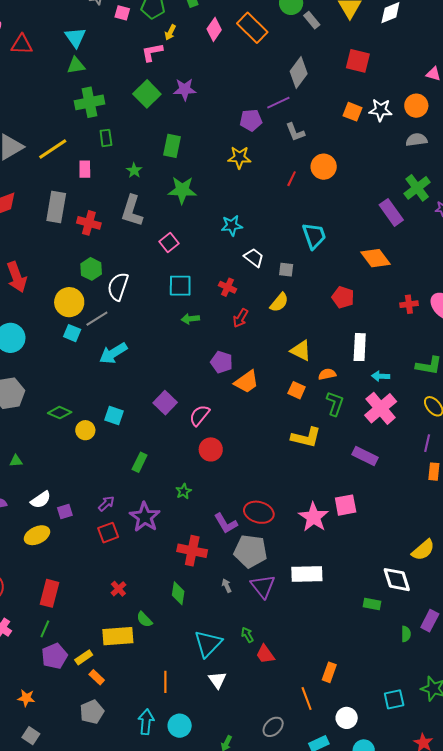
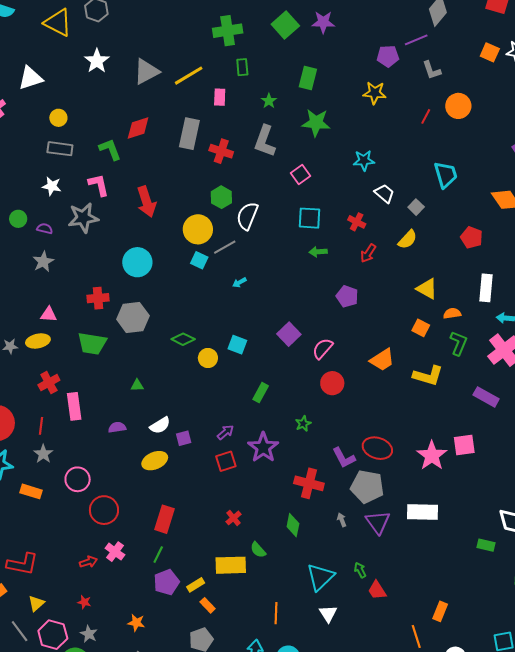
gray square: (286, 270) -> (416, 207), turned 35
cyan arrow: (113, 353) -> (239, 282), size x0.5
orange trapezoid: (247, 382) -> (382, 360), moved

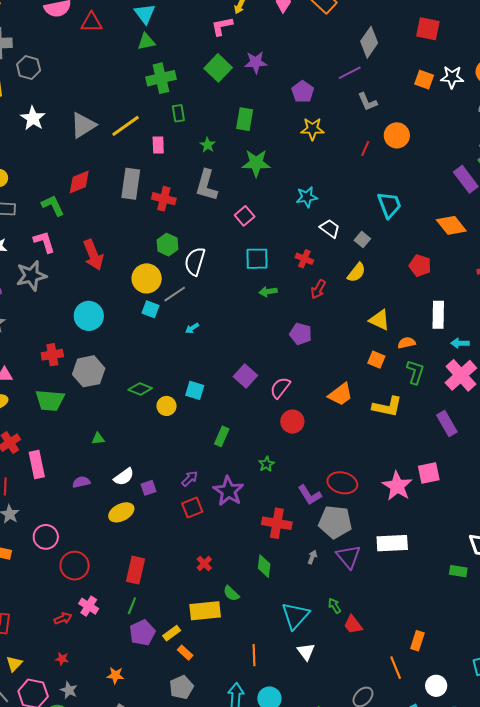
purple pentagon: (388, 56) -> (303, 92), moved, turned -30
purple rectangle: (486, 397) -> (447, 423), turned 35
gray arrow: (342, 520) -> (312, 557), turned 48

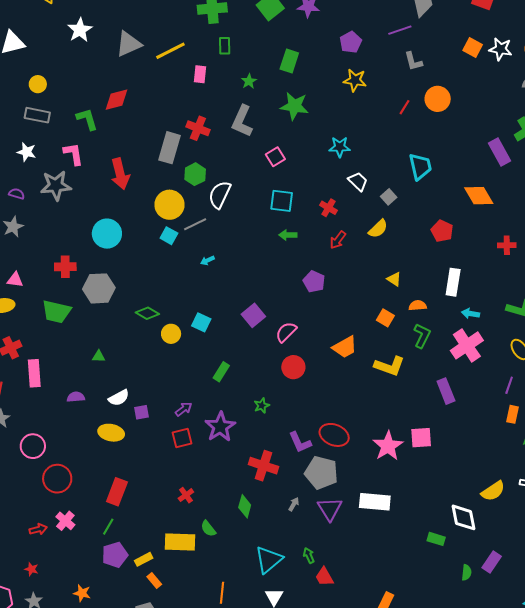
gray rectangle: (131, 184) -> (170, 148), moved
yellow triangle: (380, 320) -> (394, 279), size x0.7
yellow ellipse: (121, 512) -> (111, 433), turned 30

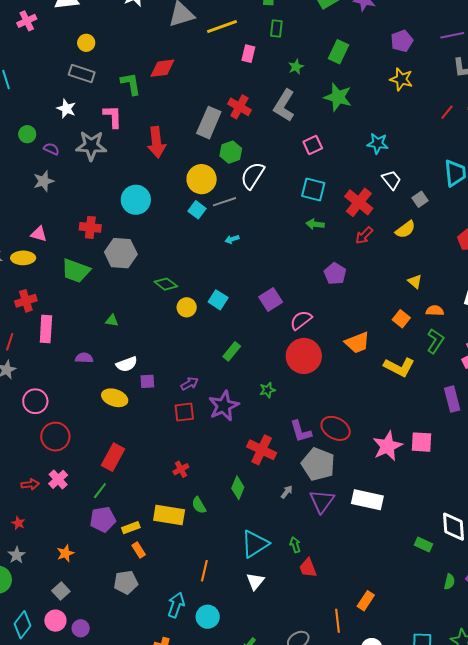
red cross: (328, 208) -> (359, 202), size x1.6
red circle: (293, 367) -> (304, 356), size x1.5
orange star: (82, 593) -> (65, 553), turned 30

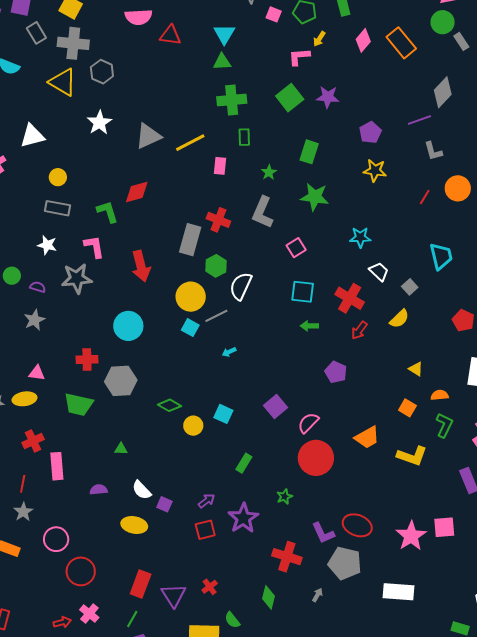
white semicircle: (127, 364) -> (142, 490), turned 75
purple square: (147, 381) -> (164, 504), turned 35
purple triangle: (322, 501) -> (173, 595), moved

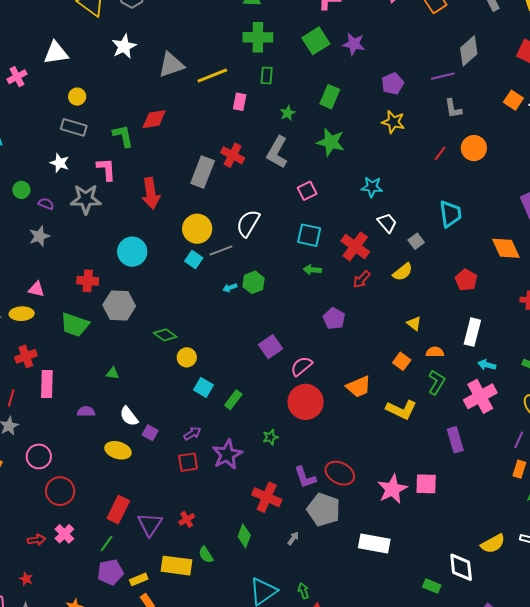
green hexagon: (216, 266) -> (254, 282), moved
cyan square: (223, 414) -> (204, 387), moved

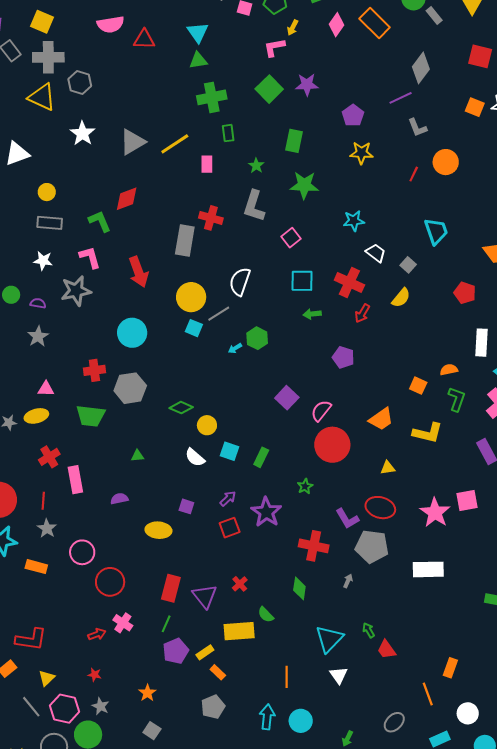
yellow triangle: (414, 323) -> (388, 468), moved, turned -35
white semicircle: (129, 416) -> (195, 457), moved

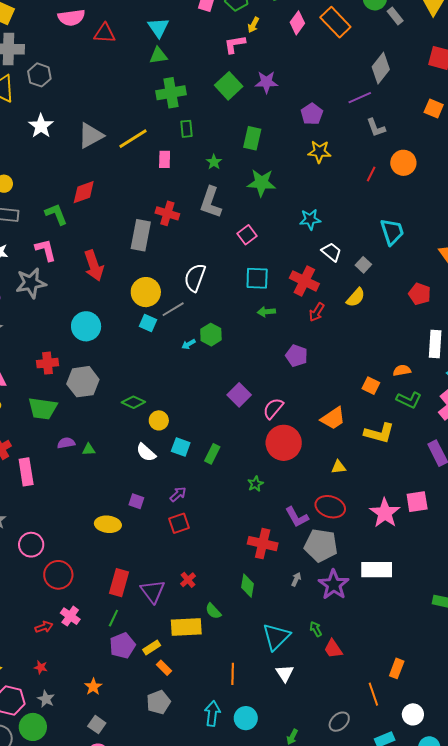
green L-shape: (457, 399) -> (409, 400), turned 95
purple semicircle: (119, 499) -> (66, 443), moved
purple star: (266, 512) -> (334, 585), moved

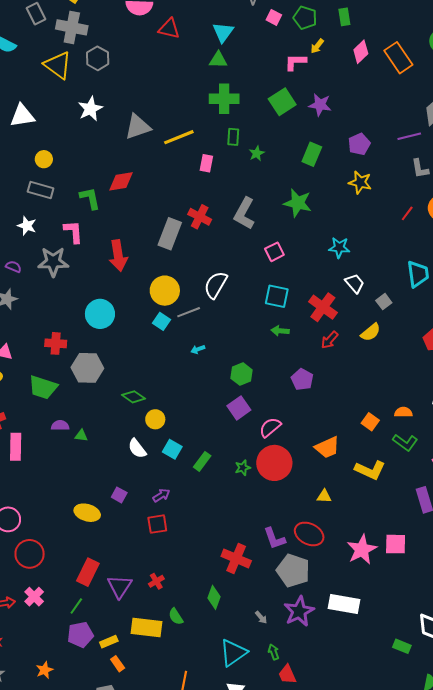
green rectangle: (252, 138) -> (312, 154), moved
green star: (214, 162) -> (257, 153), moved
green hexagon: (211, 335) -> (241, 374), moved
green star: (255, 484) -> (243, 468), moved
gray arrow: (296, 579) -> (261, 617), moved, turned 104

